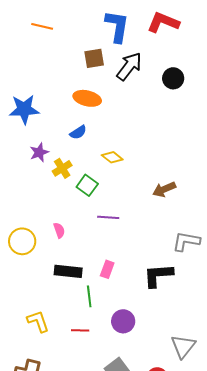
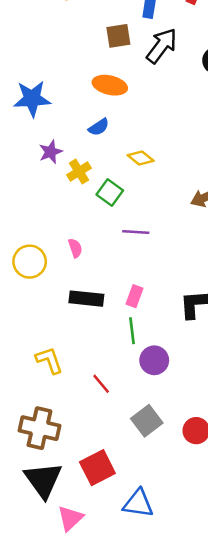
green line: (89, 296) -> (132, 331), moved
red line: (80, 330) -> (101, 384), moved, turned 48

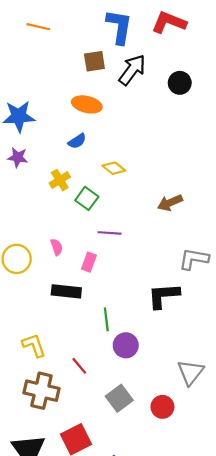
purple star: (51, 152) -> (18, 157), moved, turned 30
pink rectangle: (134, 296) -> (89, 262), moved
brown cross: (39, 428) -> (41, 391), moved

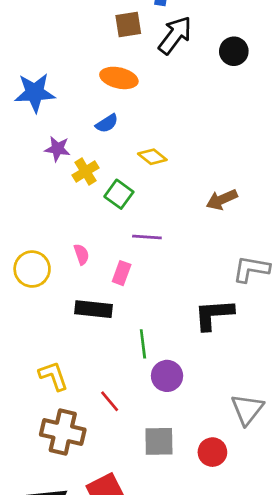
purple star: (18, 157) -> (57, 149), moved
gray square: (119, 398) -> (159, 441), turned 36

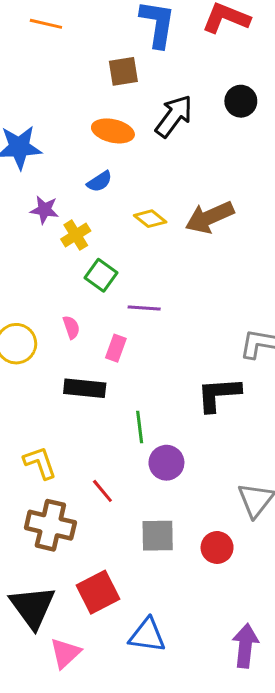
black arrow: (175, 35) -> (174, 116), moved
green square: (119, 194) -> (101, 275), moved
brown arrow: (222, 200) -> (210, 217), moved, size x1.4

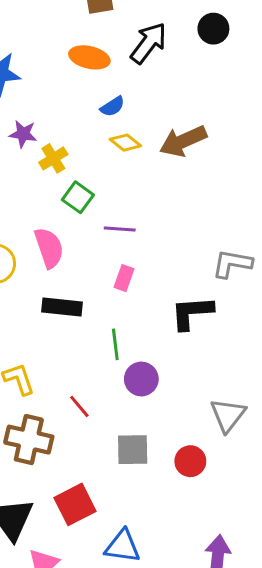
blue semicircle: (100, 182) -> (112, 106), moved
pink semicircle: (71, 327) -> (49, 248), size x1.8
pink rectangle: (116, 348) -> (124, 278), moved

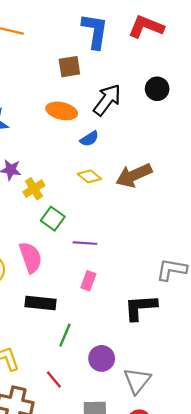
blue semicircle: (112, 106) -> (89, 139), moved
green line: (115, 344) -> (65, 335), moved, turned 30
gray triangle: (228, 415) -> (137, 381), moved

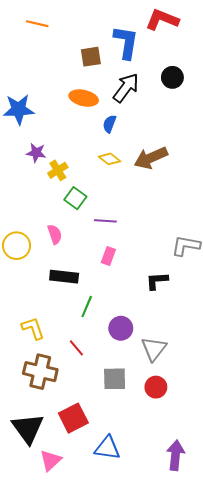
blue L-shape: (95, 31) -> (126, 42), moved
blue semicircle: (89, 139) -> (109, 124), turned 144
pink semicircle: (31, 257) -> (55, 234), size x0.7
black L-shape: (140, 307) -> (157, 281), size x0.7

